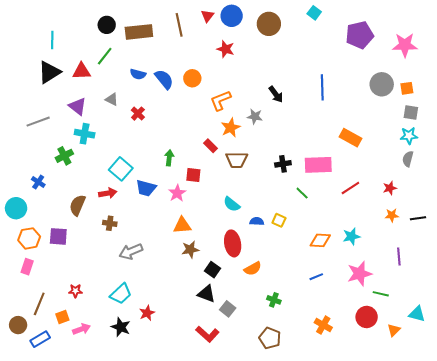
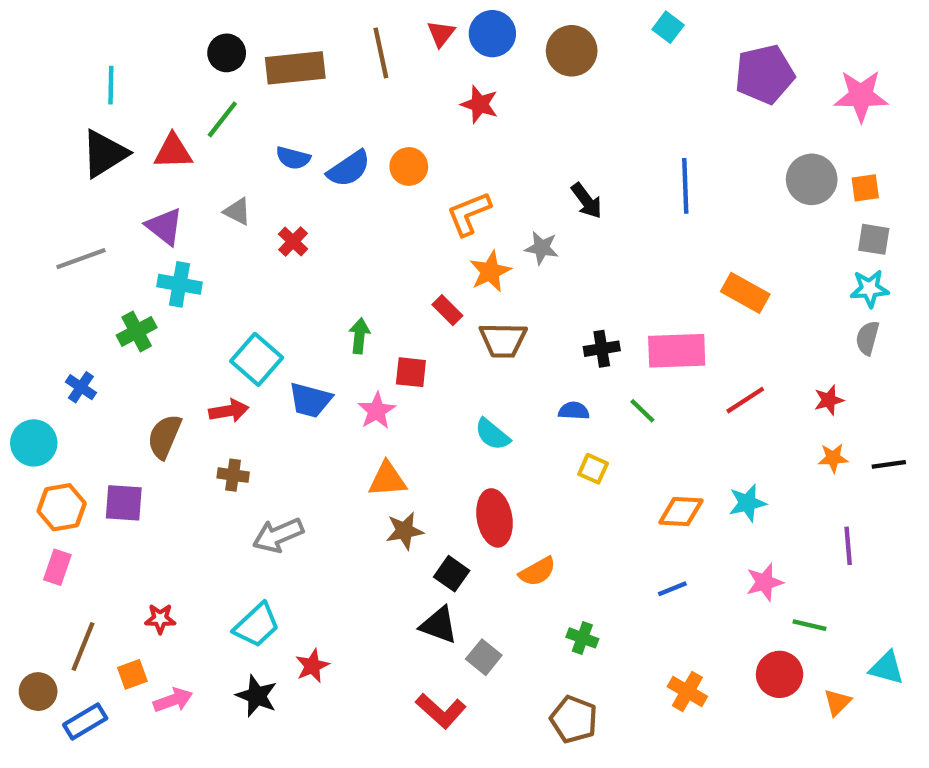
blue semicircle: (164, 79) -> (349, 169), turned 95
blue semicircle: (257, 221) -> (574, 411), moved
pink star: (360, 274) -> (765, 582), size x0.7

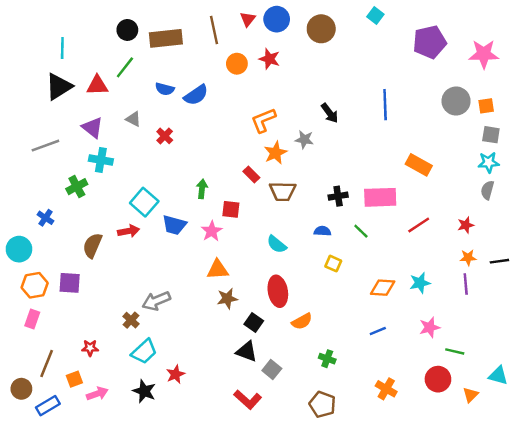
orange circle: (409, 166) -> (237, 64), moved
brown cross: (233, 475) -> (131, 320), moved, turned 35
purple line: (848, 546) -> (466, 284), moved

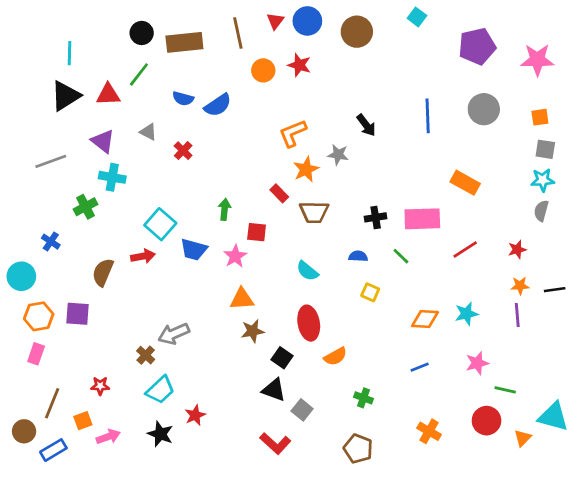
gray circle: (456, 101) -> (484, 109), moved
cyan triangle: (498, 376) -> (553, 417), size x1.4

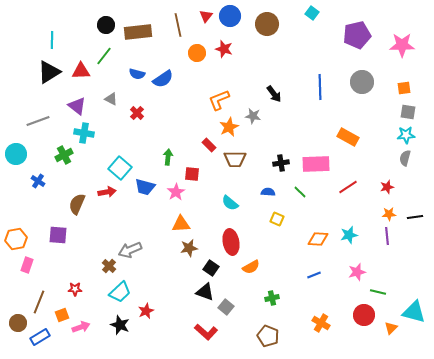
cyan circle: (21, 276) -> (16, 154), moved
orange hexagon: (39, 316) -> (16, 239), moved
green cross: (364, 398) -> (272, 298), turned -32

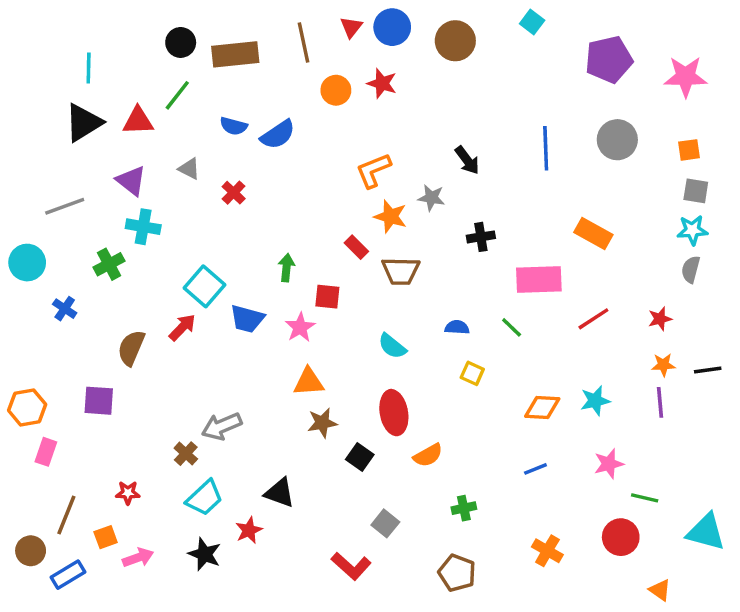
orange star: (229, 127) -> (390, 216), turned -30
black cross: (281, 163) -> (481, 237), moved
red arrow: (107, 192) -> (182, 327), turned -36
black triangle: (205, 292) -> (280, 493), moved
orange triangle: (391, 328) -> (660, 590), moved, turned -40

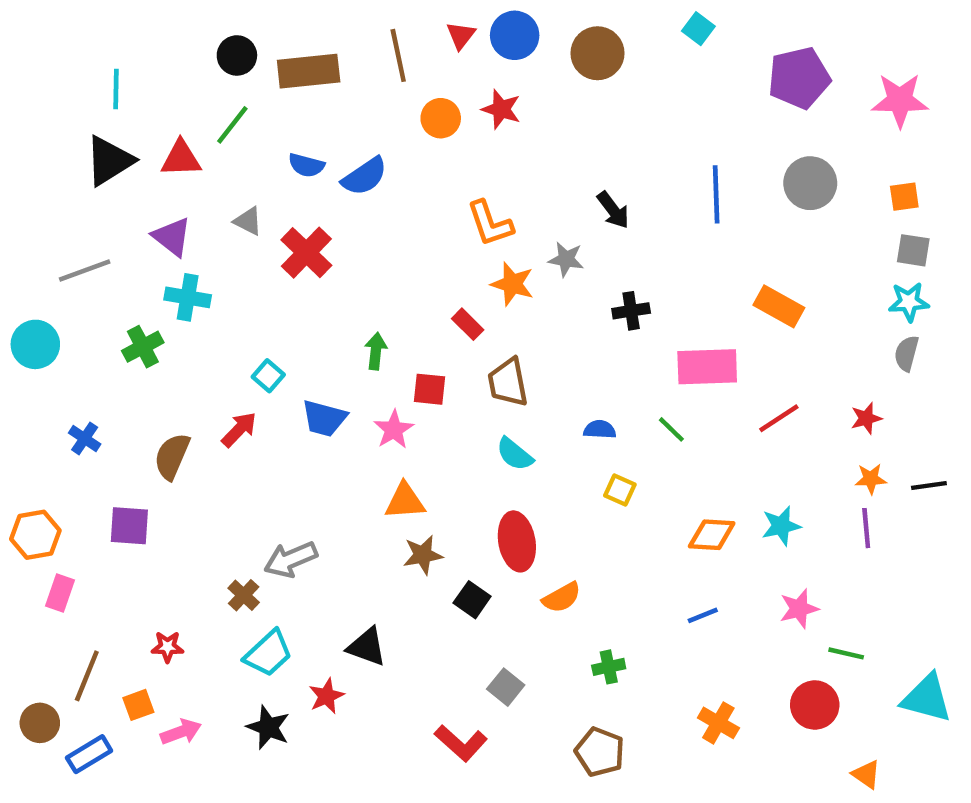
orange L-shape: (373, 170) -> (490, 223), turned -87
red cross: (234, 193) -> (306, 253), size x1.6
brown trapezoid: (401, 271) -> (508, 382), moved, turned 78
cyan square: (205, 286) -> (268, 376), size x0.6
blue cross: (65, 309) -> (85, 438), moved

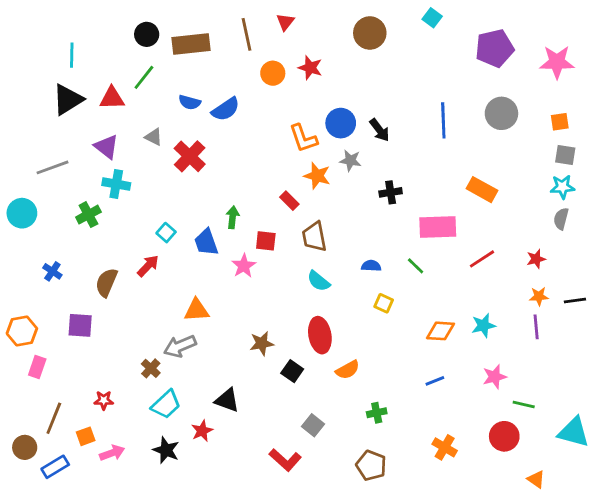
blue circle: (515, 35) -> (341, 123), moved
blue trapezoid: (324, 418) -> (206, 242), moved, turned 56
orange triangle: (405, 501) -> (197, 310), moved

